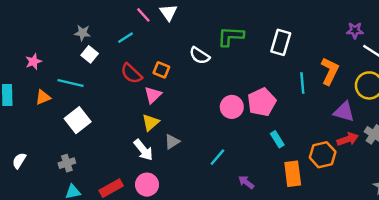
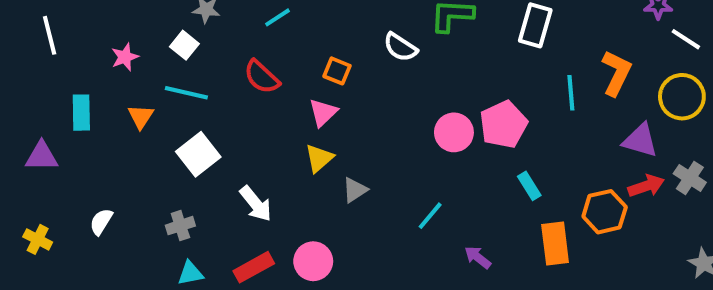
white square: (90, 54) -> (184, 45), moved
red semicircle: (131, 73) -> (262, 77), moved
orange triangle: (43, 97) -> (141, 117), turned -35
white arrow: (143, 150) -> (256, 204), moved

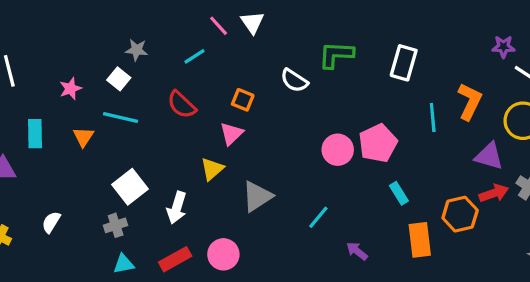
white square: (198, 154) -> (130, 187), moved
yellow triangle: (319, 158) -> (212, 169), moved
gray triangle: (355, 190) -> (257, 196), size x1.5
white arrow: (256, 204) -> (177, 208), turned 56

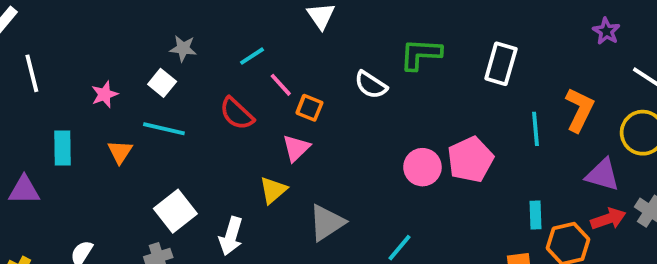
pink line: (219, 26) -> (281, 85), moved
purple star: (503, 47) -> (606, 31), moved, turned 30
cyan rectangle: (399, 193) -> (535, 215), moved, turned 30

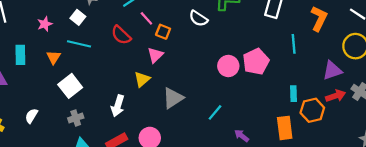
orange L-shape: (579, 110) -> (319, 18), moved
purple triangle: (602, 175) -> (332, 70), turned -35
white square: (175, 211) -> (70, 86), moved

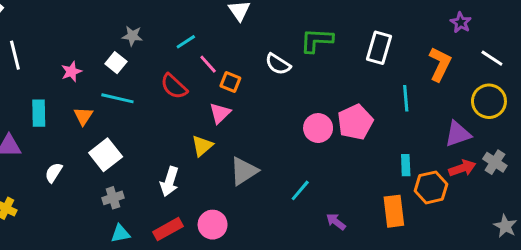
white semicircle: (31, 116) -> (54, 173), moved

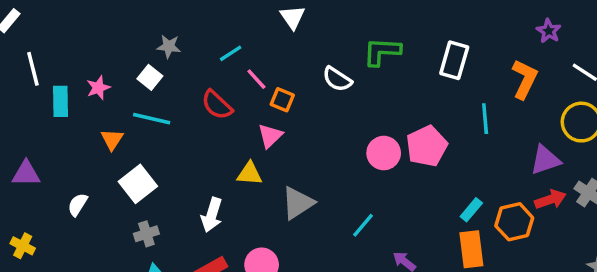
cyan rectangle: (39, 113) -> (60, 101), moved
yellow triangle: (202, 146) -> (250, 174), turned 45
cyan rectangle: (406, 165) -> (471, 210), moved, turned 42

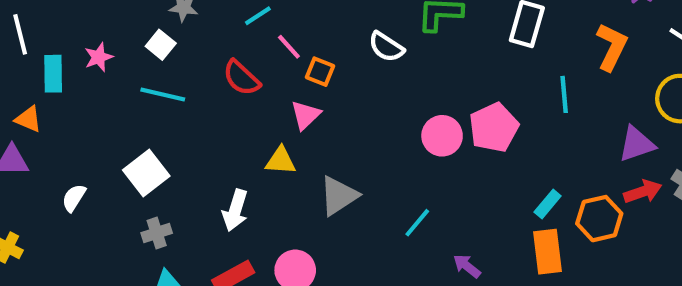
orange triangle: (112, 139) -> (28, 119), moved, turned -40

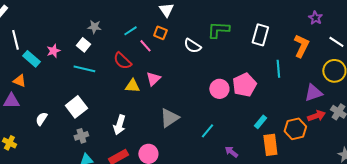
orange square: (320, 72) -> (160, 33), moved
cyan rectangle: (53, 74) -> (31, 59), turned -48
yellow triangle: (281, 161) -> (132, 86), moved
cyan rectangle: (548, 204) -> (260, 122), moved

